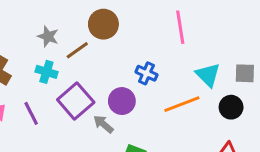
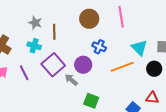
brown circle: (103, 24) -> (89, 19), moved
brown line: (77, 50) -> (54, 32), turned -56

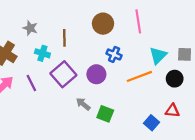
gray star: (35, 23) -> (30, 28), moved
cyan triangle: (139, 48) -> (158, 56), turned 30
gray arrow: (71, 80) -> (83, 104), moved

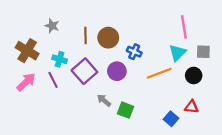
pink line: (138, 21) -> (184, 27), moved
brown circle: (103, 24) -> (108, 38), moved
cyan cross: (42, 53) -> (60, 59), moved

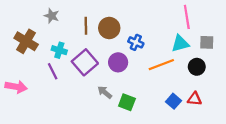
cyan triangle: (177, 53) -> (180, 44), turned 30
pink arrow: (26, 82) -> (16, 87), moved, turned 54
blue square: (171, 119) -> (173, 101), moved

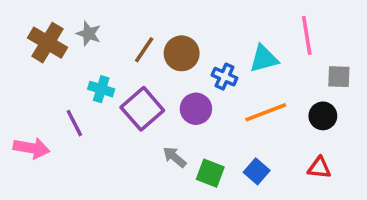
brown line: (86, 26) -> (144, 50), turned 35
brown cross: (26, 41) -> (48, 43), moved
cyan triangle: (180, 44) -> (264, 59), moved
purple line: (53, 71) -> (74, 123), moved
blue square: (173, 101) -> (257, 171), moved

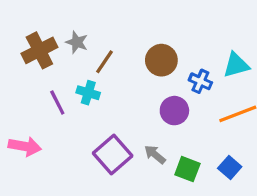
brown cross: (48, 43) -> (39, 50), turned 32
brown line: (144, 50) -> (104, 62), moved
purple square: (142, 109) -> (113, 154), moved
purple line: (74, 123) -> (57, 102), moved

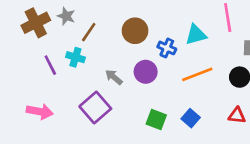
pink arrow: (25, 146) -> (40, 111), moved
gray arrow: (155, 154) -> (114, 77), moved

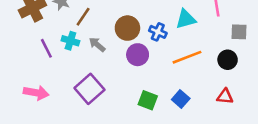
brown circle: (135, 31) -> (127, 28), moved
gray arrow: (114, 77) -> (97, 45), moved

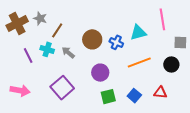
purple circle: (138, 55) -> (100, 73), moved
red triangle: (225, 96) -> (160, 93), moved
green square: (148, 100) -> (108, 97), turned -35

